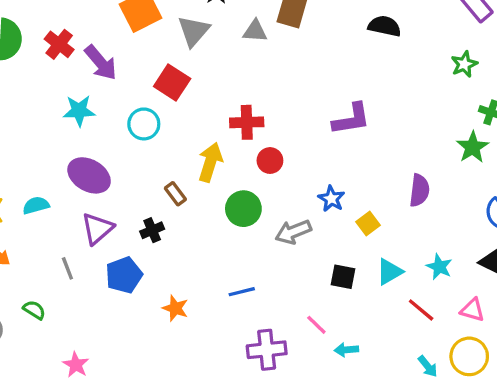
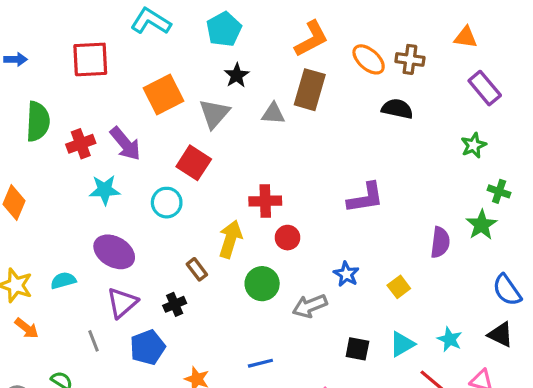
red cross: (59, 44) -> (81, 144), moved, turned 32
purple semicircle: (419, 190) -> (440, 242), moved
yellow square: (368, 224) -> (399, 287), moved

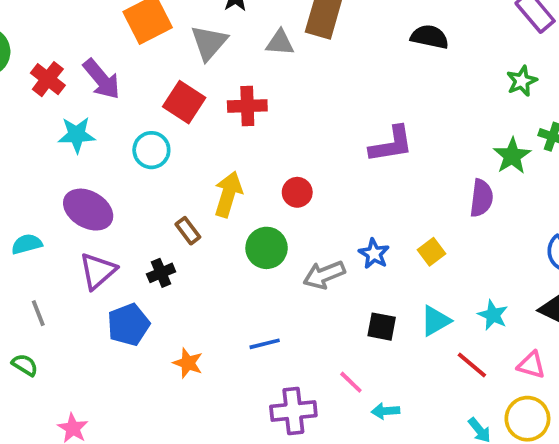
red cross: (81, 144) -> (48, 79), turned -32
red cross: (265, 201) -> (247, 106), moved
green star: (482, 225) -> (512, 156), moved
blue star: (346, 274) -> (374, 254), moved
gray line: (94, 341) -> (38, 313), moved

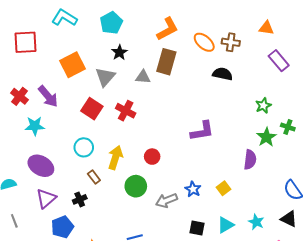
green star: (522, 81) -> (263, 106), moved
red cross: (247, 106) -> (126, 111), turned 30
cyan circle: (151, 150) -> (84, 147), moved

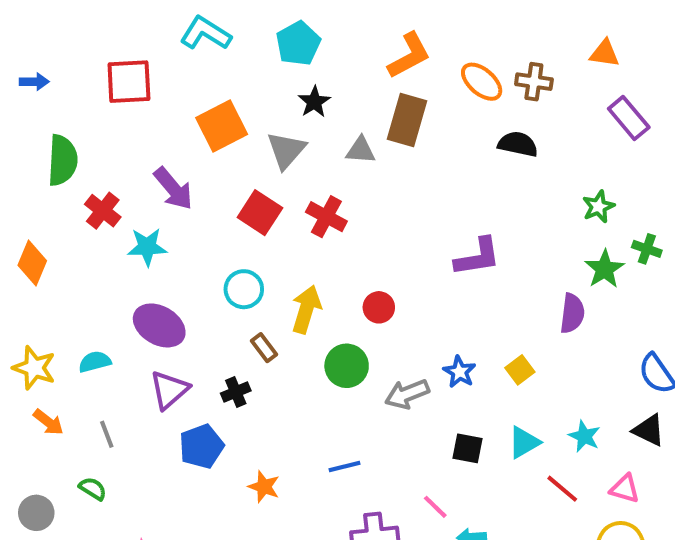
red cross: (19, 96) -> (103, 211), moved

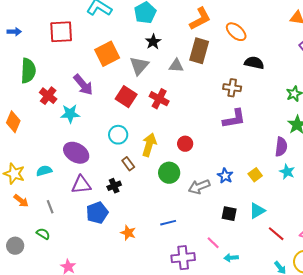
brown cross: (534, 82) -> (232, 88), moved
purple triangle: (169, 390) -> (81, 185), turned 35
cyan star: (584, 436) -> (287, 172), moved

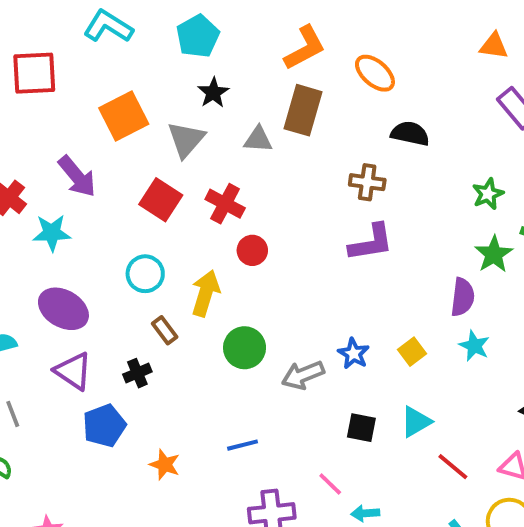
red circle: (185, 144) -> (252, 250), moved
purple triangle: (81, 185) -> (73, 371), turned 40

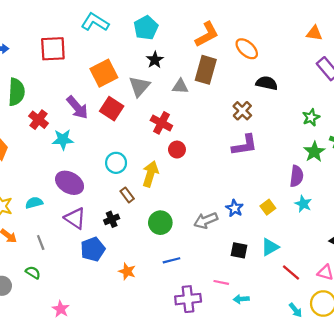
brown cross: (367, 182) -> (242, 111), turned 36
red square: (161, 200) -> (112, 109), moved
green circle: (245, 348) -> (160, 223), moved
pink line: (330, 484) -> (221, 282), turned -32

